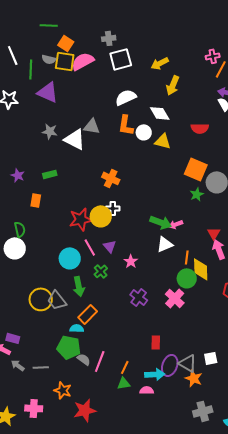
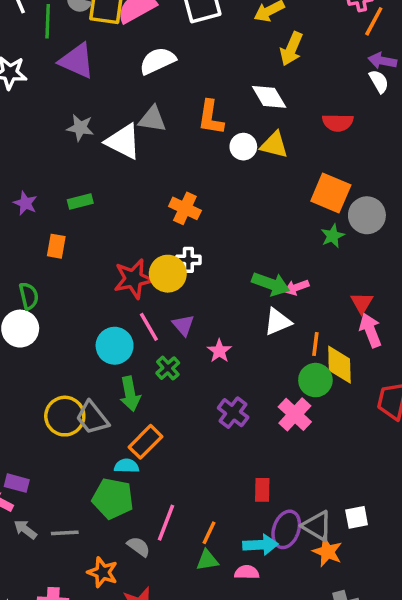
white semicircle: (126, 97) -> (157, 61), moved
white circle: (144, 132) -> (243, 147), moved
gray semicircle: (84, 359) -> (139, 547), moved

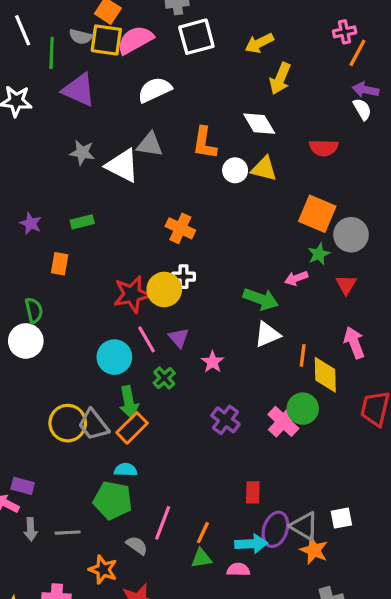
pink arrow: (297, 287) -> (296, 278), moved
red triangle: (362, 303) -> (346, 285), moved
green circle: (315, 380) -> (303, 409), moved
orange rectangle: (145, 442) -> (132, 428), moved
gray arrow: (25, 529) -> (31, 529), turned -130

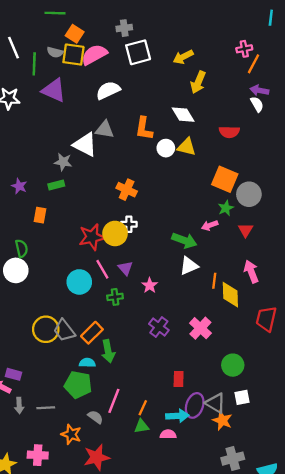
gray star: (82, 153) -> (63, 162), moved
green cross: (164, 378) -> (115, 297), turned 35
green arrow: (129, 402) -> (108, 351), moved
green circle: (303, 409) -> (233, 365), moved

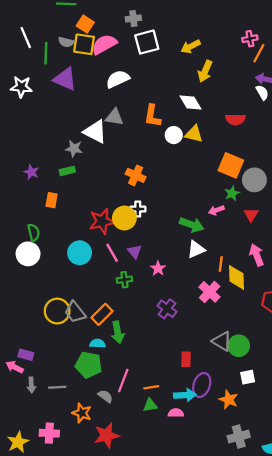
cyan circle: (79, 282) -> (80, 253), moved
pink cross: (200, 328) -> (210, 292), moved
gray triangle: (215, 403) -> (222, 341), moved
orange line: (143, 408) -> (151, 387), turned 56

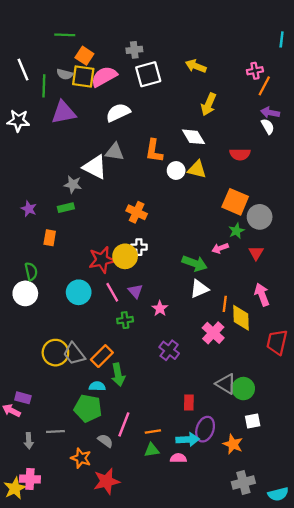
yellow arrow: (191, 47) -> (196, 66), moved, turned 48
purple triangle: (65, 79) -> (64, 113), turned -35
gray arrow: (31, 385) -> (29, 441), moved
pink cross: (49, 433) -> (30, 479), moved

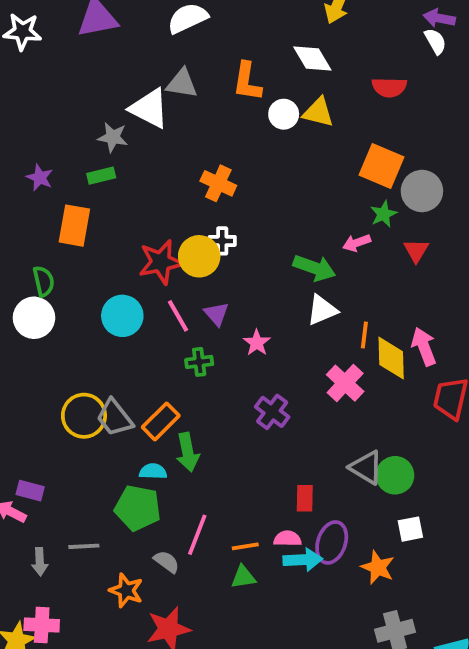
orange rectangle: (50, 238) -> (74, 226), size x1.5
pink arrow: (262, 295) -> (424, 347), moved
pink semicircle: (178, 458) -> (287, 539), moved

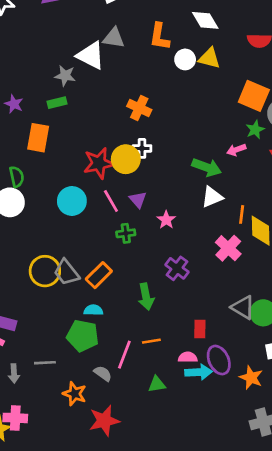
green arrow: (188, 452) -> (146, 297), moved
purple ellipse: (332, 542) -> (219, 360), turned -44
orange line: (245, 546) -> (151, 341), moved

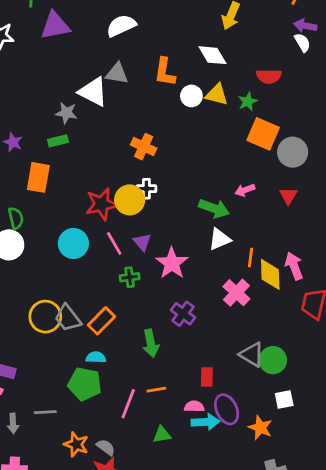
green star: (255, 130) -> (248, 102), moved
pink star: (166, 220) -> (172, 263), size x1.6
gray semicircle: (103, 373) -> (106, 447), moved

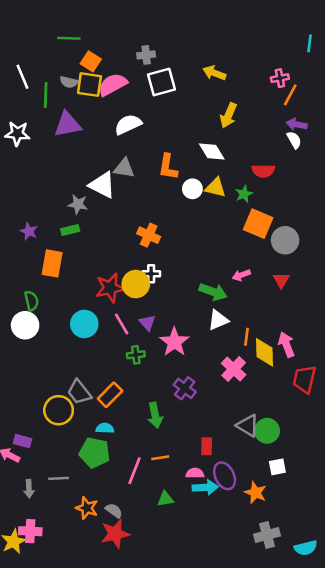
yellow circle: (45, 317) -> (59, 410), moved

